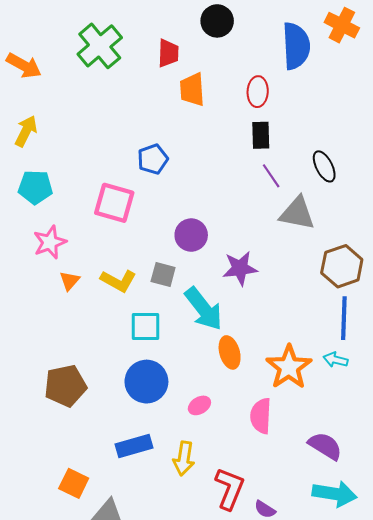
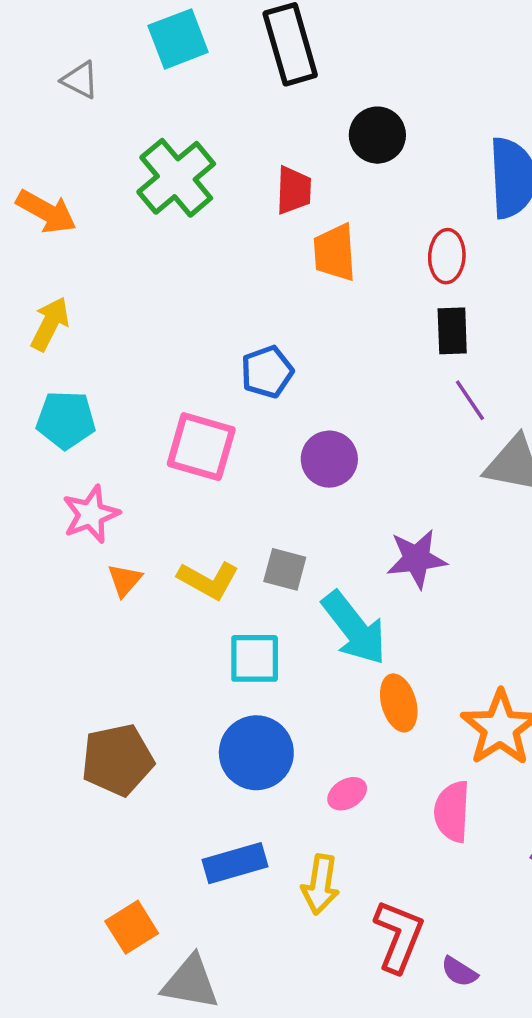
purple circle: (191, 235) -> (329, 459), moved
orange square: (74, 483) -> (132, 927), turned 32

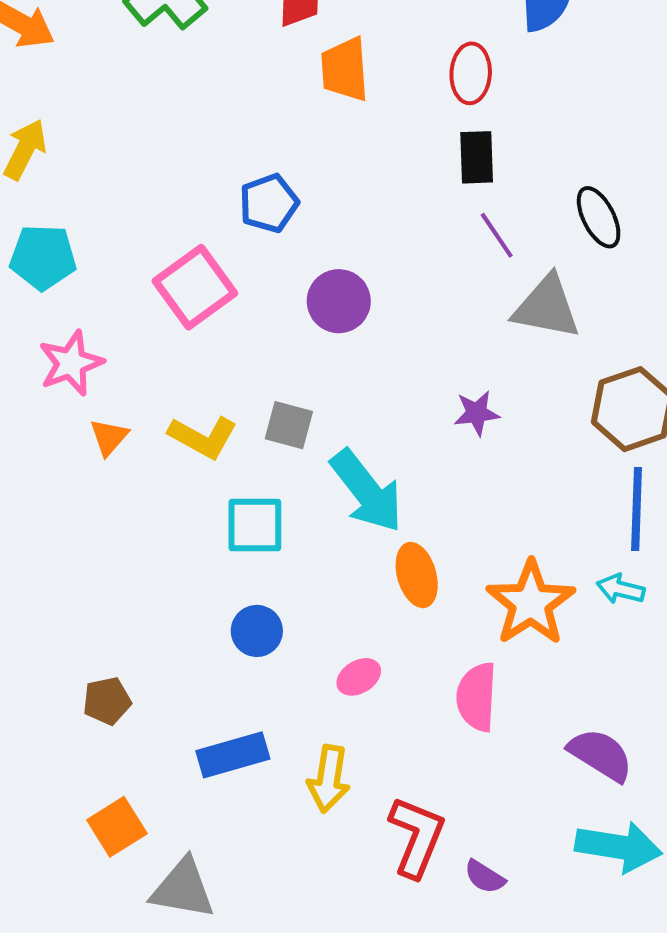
pink square: (201, 447) -> (195, 287), turned 38
purple star: (417, 559) -> (477, 413), moved, size x0.7
blue circle: (256, 753) -> (257, 631), size x0.6
brown pentagon: (117, 760) -> (107, 701), moved, size x0.6

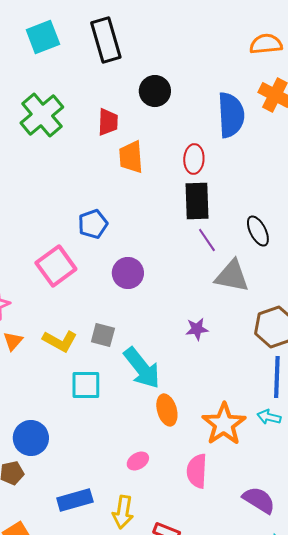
black rectangle: (477, 157) -> (197, 201), size x1.4
blue circle: (257, 631) -> (31, 438), moved, size x1.4

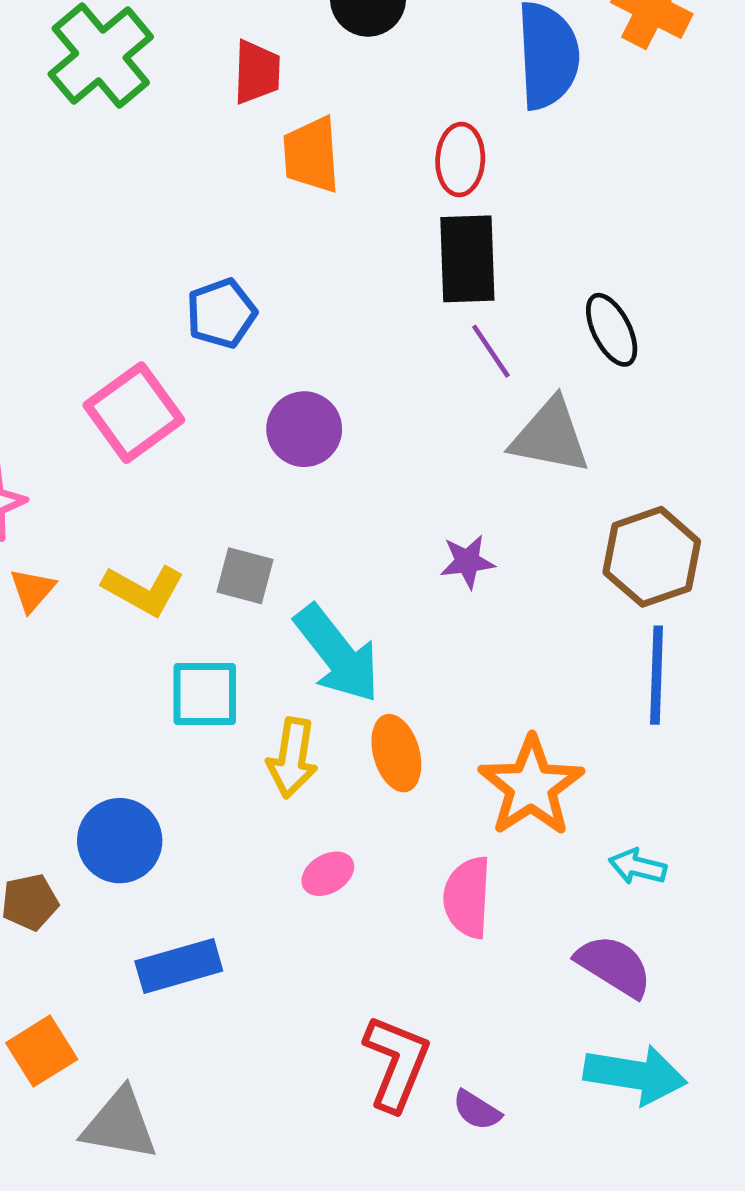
cyan arrow: (269, 417) -> (638, 867), moved
blue circle: (31, 438) -> (120, 841), moved
yellow arrow: (123, 512) -> (292, 758), moved

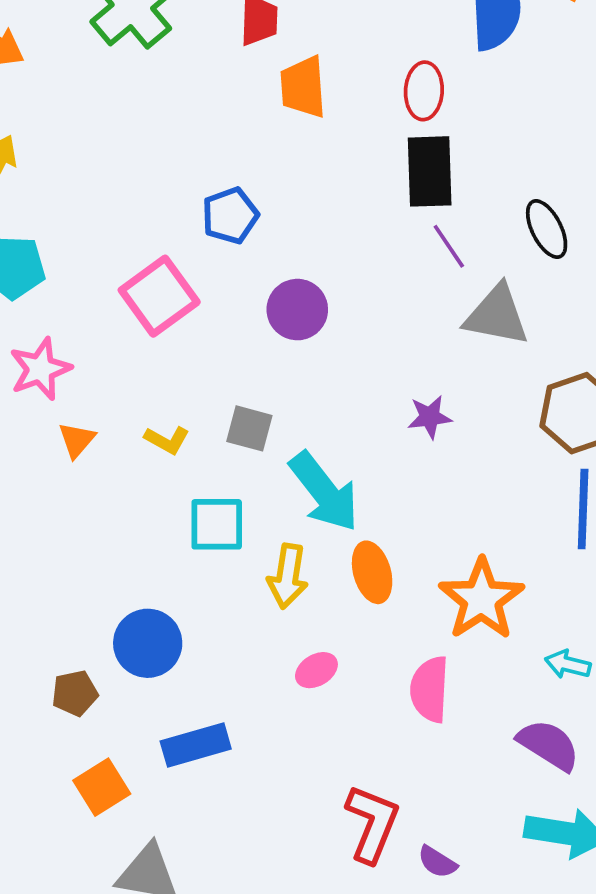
yellow L-shape: (143, 590) -> (167, 440), size x0.7
orange square: (42, 1051) -> (102, 787), moved

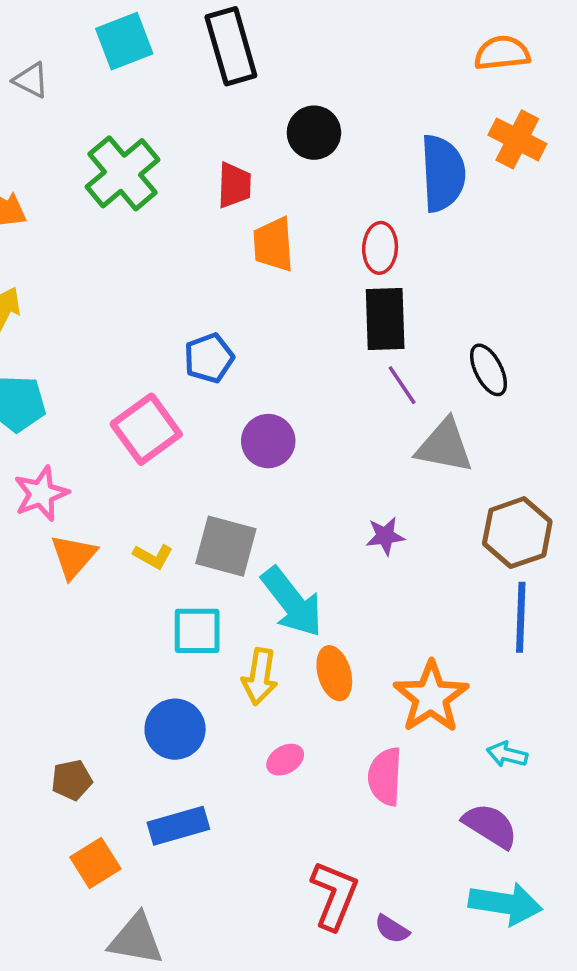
gray square: (249, 428) -> (226, 546), size x1.5
orange triangle: (77, 440) -> (73, 556), size x1.4
blue circle: (148, 643) -> (175, 729), moved

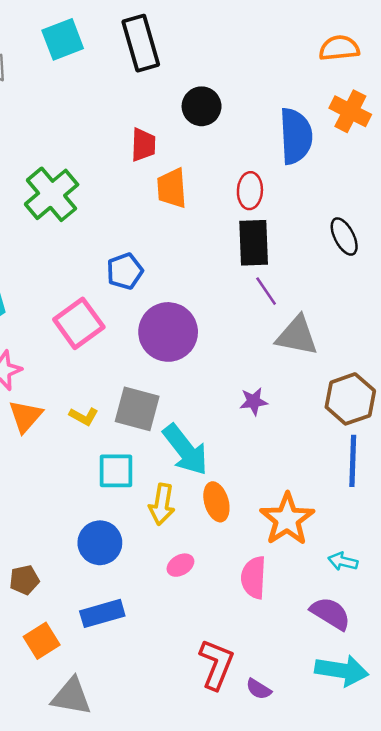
green cross: (122, 173) -> (52, 194), moved
black ellipse: (489, 370) -> (344, 237), moved
purple circle: (268, 441) -> (168, 332), size x1.5

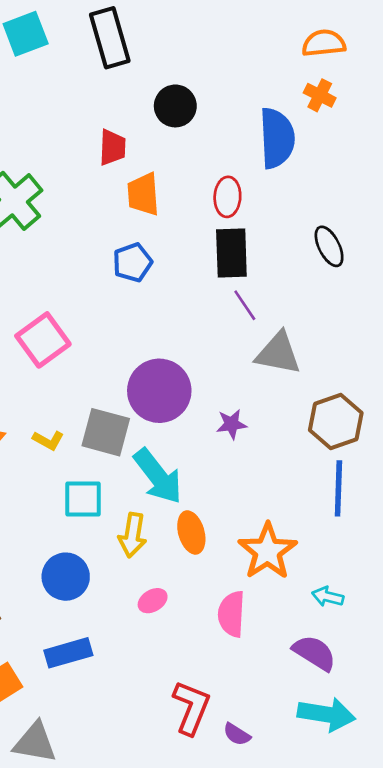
orange cross: (350, 111) -> (320, 95), moved, size x0.7
blue pentagon: (125, 271) -> (133, 262), moved
purple circle: (168, 332) -> (159, 391), moved

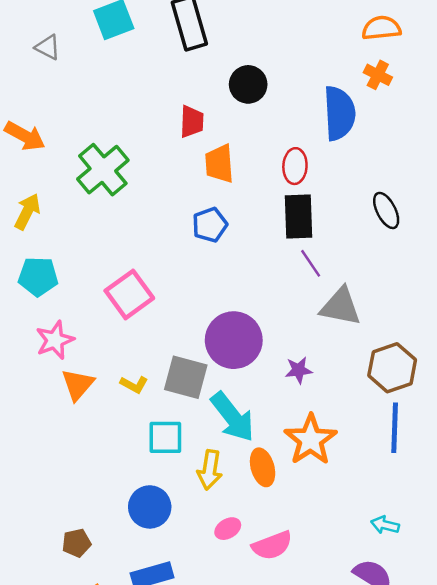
orange star: (268, 551) -> (311, 440), moved
pink semicircle: (231, 614) -> (272, 545), moved, turned -114

